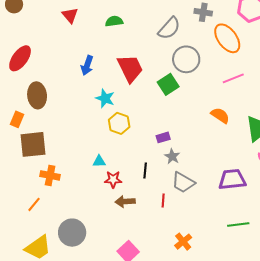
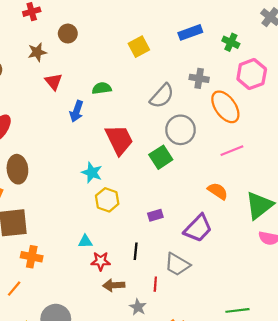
blue arrow: (87, 65) -> (77, 111), moved
gray star: (172, 156) -> (138, 307), moved
purple trapezoid: (232, 179) -> (198, 228), moved, turned 140

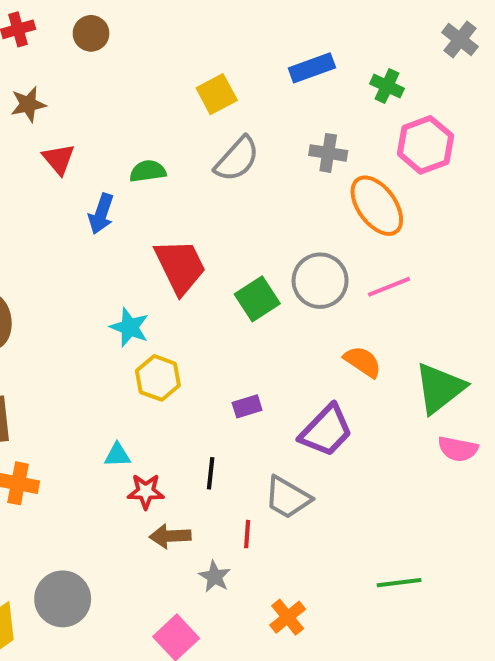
brown circle: (68, 34) -> (91, 33), moved
gray semicircle: (162, 96) -> (237, 159), moved
gray circle: (181, 130) -> (320, 281), moved

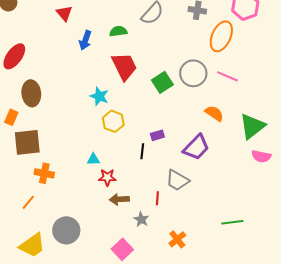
green semicircle: (148, 171) -> (118, 31), moved
orange ellipse: (377, 206) -> (221, 36), turned 60
pink line: (389, 287) -> (227, 76), turned 45
black line: (211, 473) -> (142, 151), moved

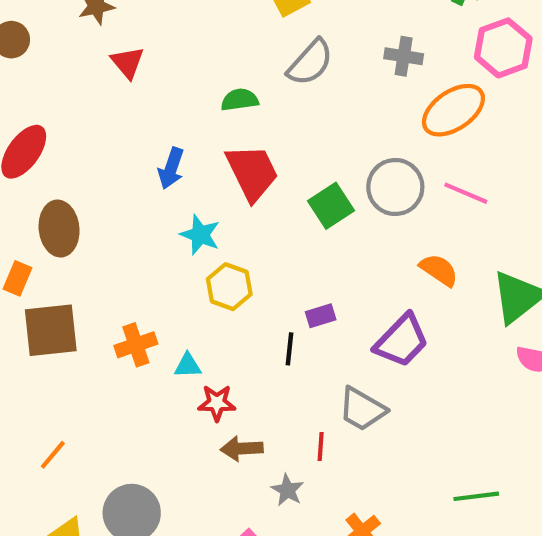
orange ellipse: (221, 36) -> (453, 110), turned 32
blue arrow: (85, 40) -> (171, 168), moved
orange cross: (44, 173) -> (136, 345), moved, turned -30

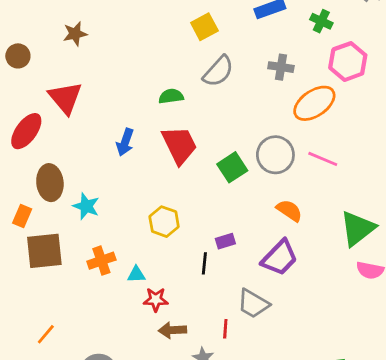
red triangle: (128, 62) -> (65, 98), moved, size x1.5
cyan star: (200, 235) -> (86, 206), moved
orange semicircle: (439, 270) -> (289, 210), moved

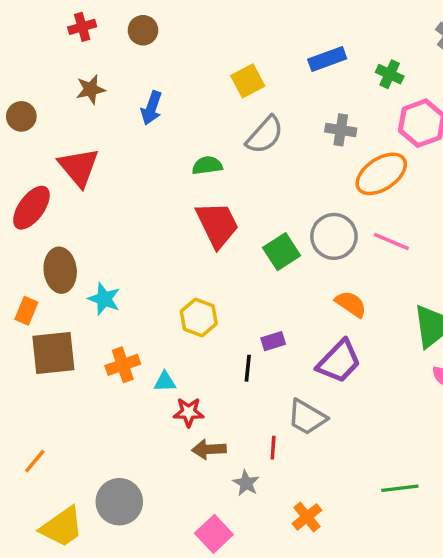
blue arrow: (125, 142) -> (151, 108), moved
orange line: (46, 334) -> (35, 461), moved

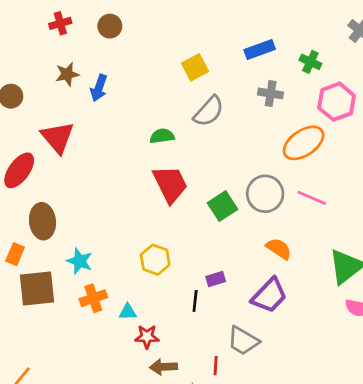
blue arrow: (151, 108) -> (99, 88), moved
gray cross: (341, 130) -> (271, 93), moved
cyan star: (104, 299) -> (80, 261), moved

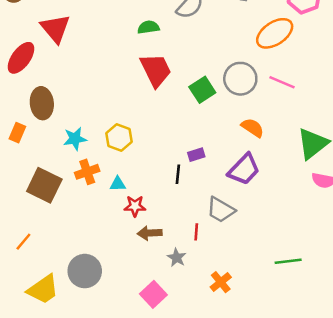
yellow hexagon: (155, 260) -> (119, 137), moved
cyan star: (80, 261) -> (75, 139), turned -30
brown square: (37, 289) -> (44, 185), moved, turned 32

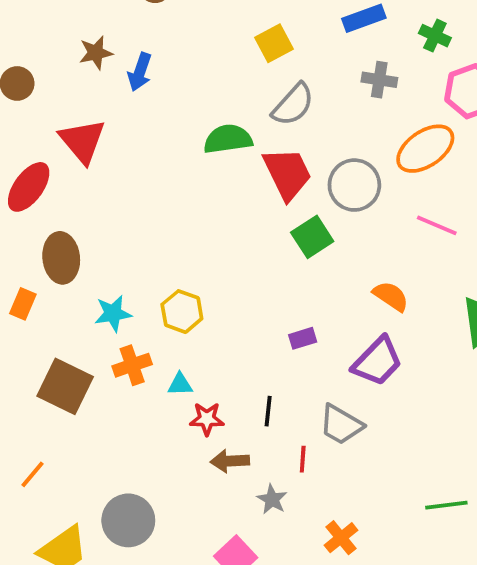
green semicircle: (148, 27) -> (228, 139), size x1.4
red trapezoid: (156, 70) -> (287, 174), moved
gray circle: (240, 79) -> (354, 185), moved
black line: (178, 174) -> (268, 411), moved

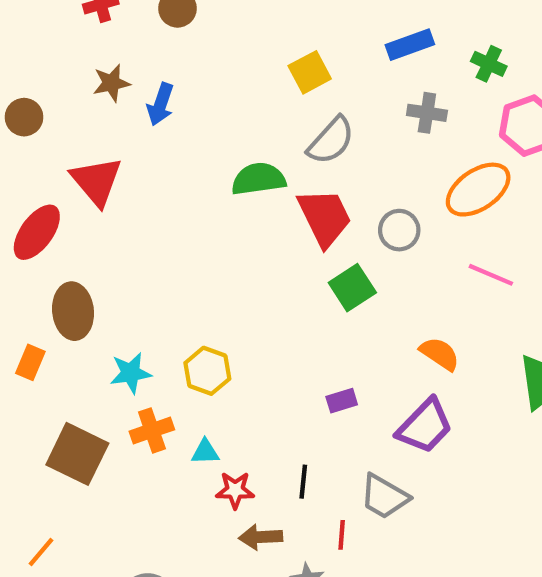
gray circle: (354, 185) -> (399, 230), size x0.7

